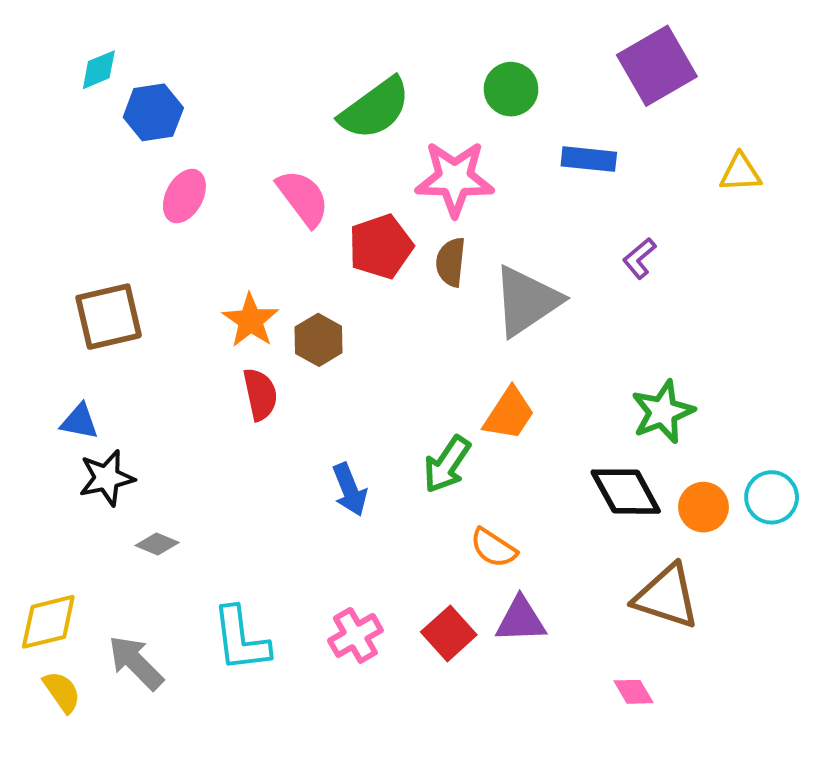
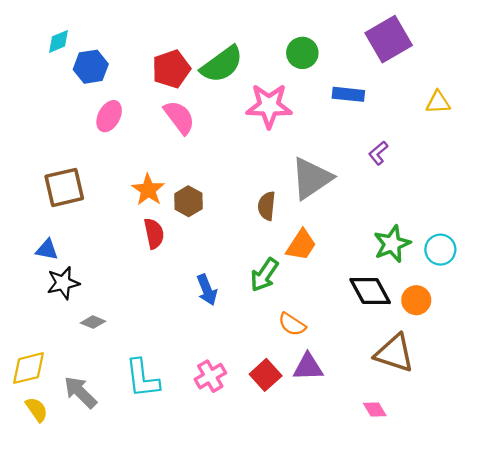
red pentagon: (381, 247) -> (171, 69), moved
brown semicircle: (451, 262) -> (267, 206), moved
cyan circle: (772, 497) -> (440, 250), moved

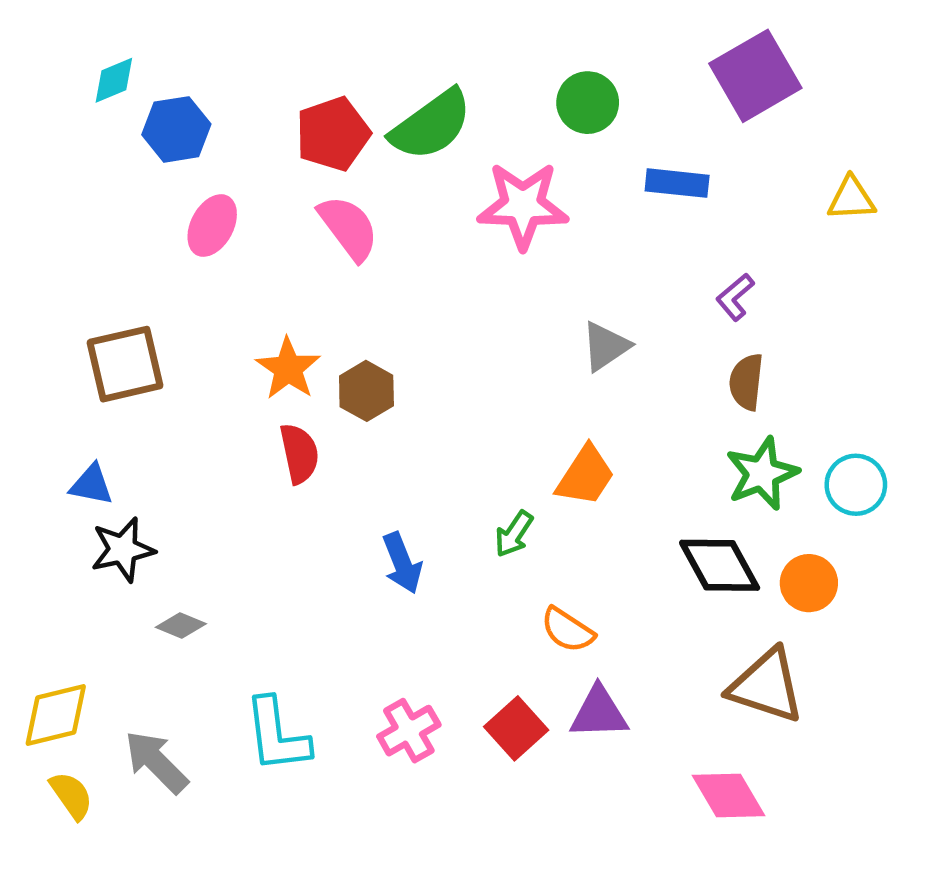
gray triangle: (312, 178) -> (606, 346), size x0.6
brown semicircle: (267, 206) -> (746, 382), moved
green arrow: (264, 275) -> (514, 534), size x0.7
pink diamond: (375, 409) -> (728, 795), size x1.6

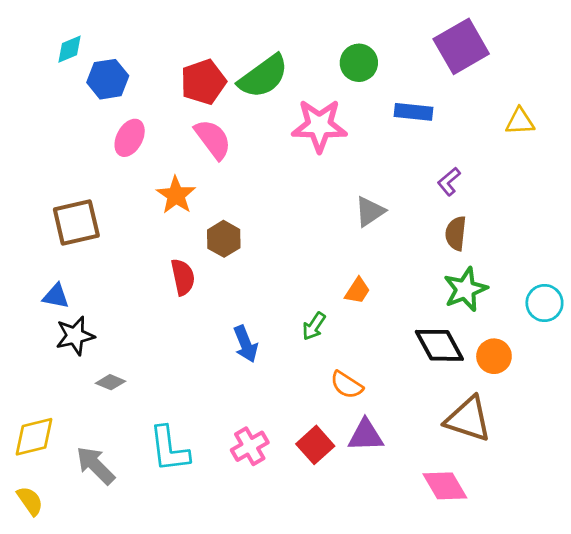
orange star: (288, 369) -> (176, 195), moved
orange trapezoid: (585, 476) -> (358, 291), size x0.7
cyan circle: (856, 485) -> (544, 303), moved
yellow semicircle: (71, 795) -> (30, 501), moved

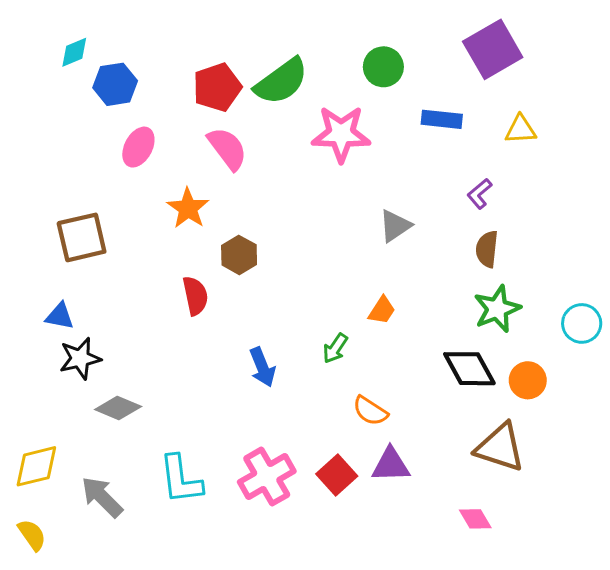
yellow triangle: (520, 121) -> (520, 130), moved
gray diamond: (110, 382) -> (118, 408), size x1.4
pink cross: (250, 446) -> (267, 477), size x1.4
pink diamond: (445, 486) -> (475, 519), size x0.7

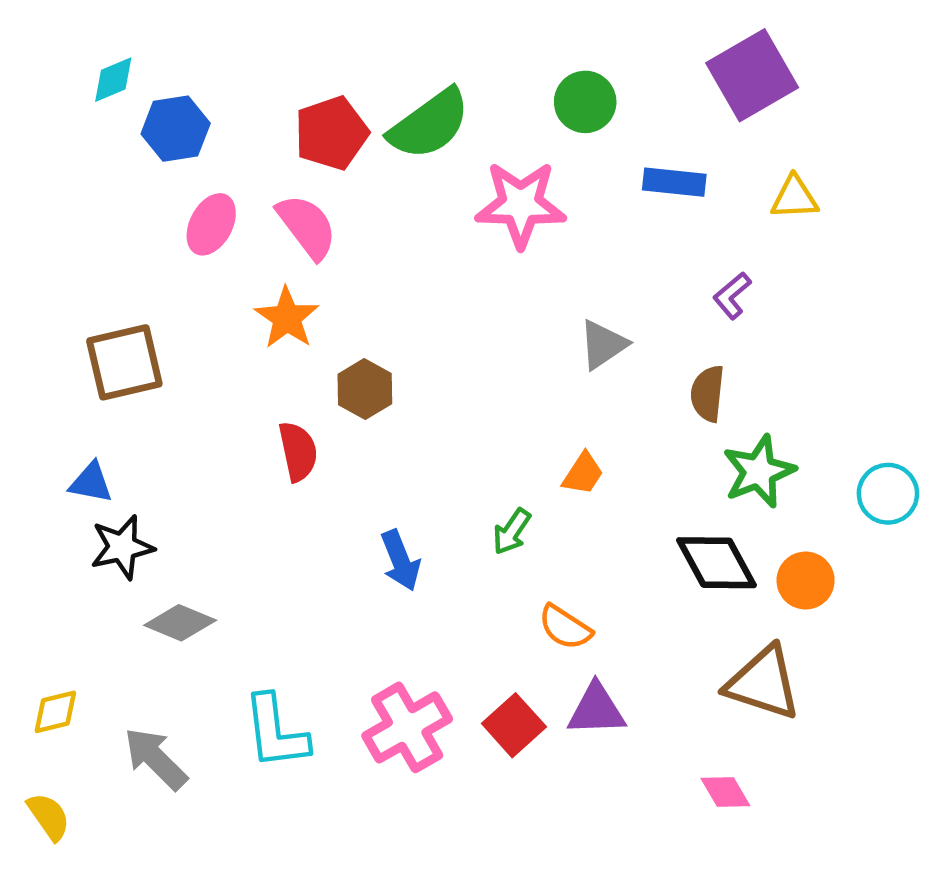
pink semicircle: (227, 148) -> (307, 227), moved
brown semicircle: (487, 249) -> (708, 394), moved
yellow diamond: (36, 466) -> (55, 712), size x0.7

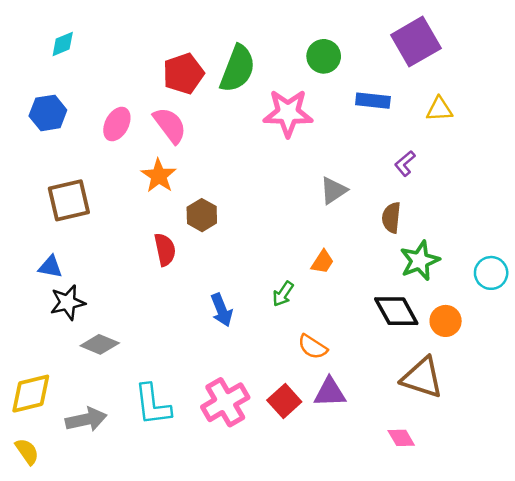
green semicircle: (429, 124) -> (238, 69), turned -33
blue hexagon: (176, 129) -> (48, 113), moved
yellow diamond: (55, 712) -> (31, 394), size x1.6
gray arrow: (156, 759) -> (86, 419), turned 123

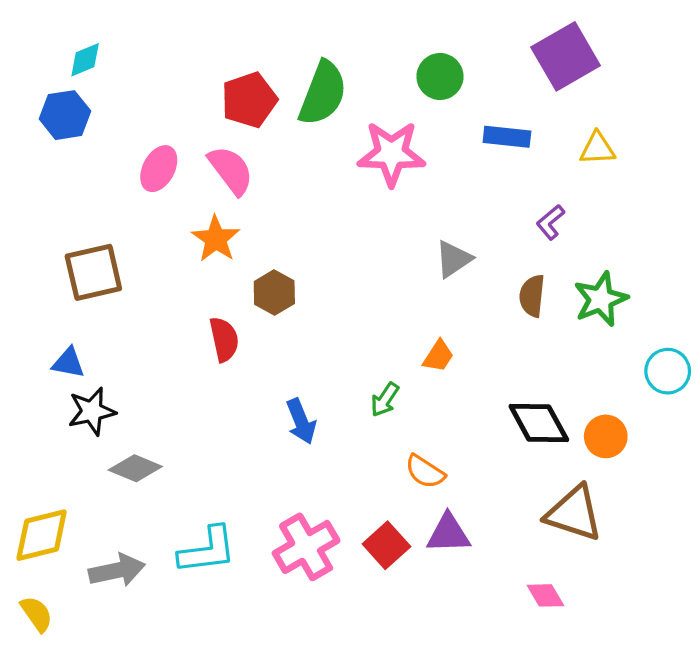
blue hexagon: (48, 113) -> (65, 115), moved
green star: (420, 261) -> (601, 299), moved
cyan L-shape: (153, 405) -> (207, 550), turned -90

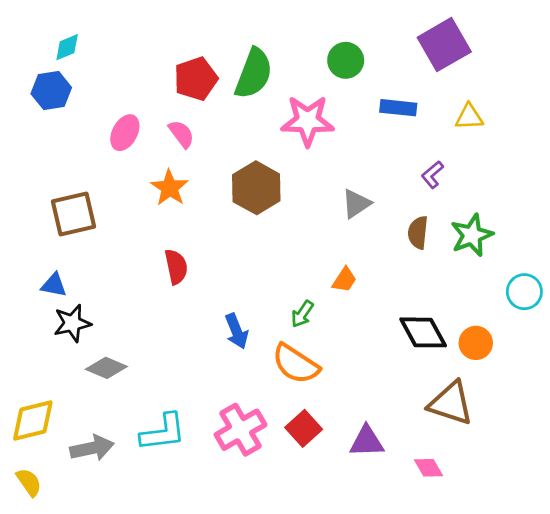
pink semicircle: (231, 170) -> (181, 134), size x0.7
brown hexagon: (274, 292) -> (256, 188), moved, size x1.5
orange semicircle: (425, 472) -> (296, 364), moved, size x1.5
purple triangle: (448, 534) -> (367, 441), moved

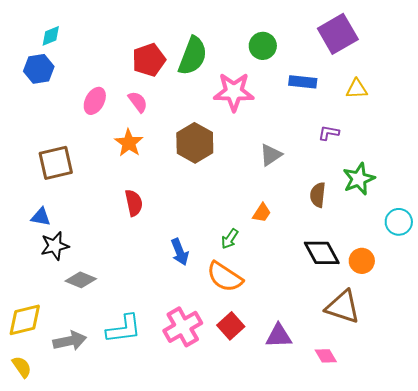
purple L-shape: (432, 175) -> (329, 133), turned 50
brown semicircle: (418, 233) -> (318, 195), moved

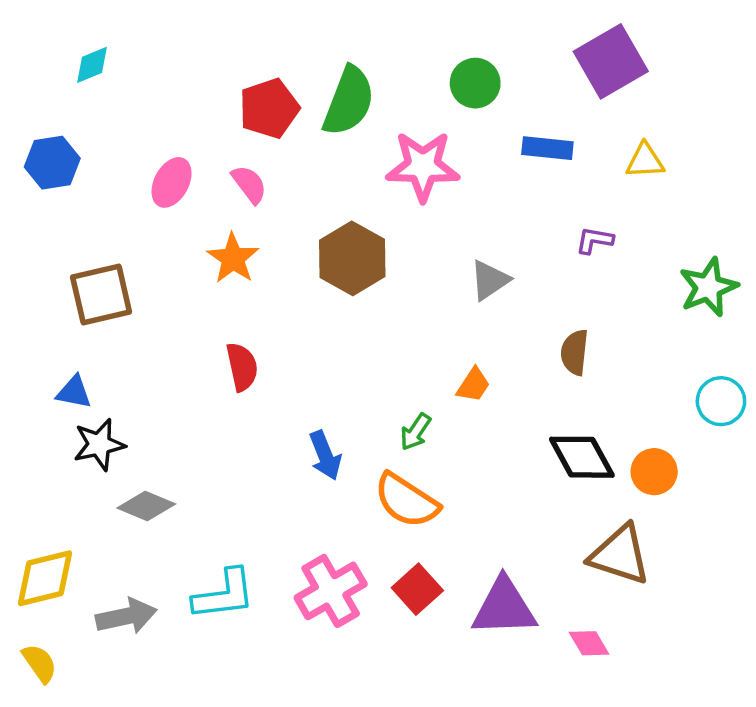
blue hexagon: (39, 69) -> (52, 163), moved
green star: (359, 179) -> (708, 287), moved
purple triangle: (279, 336) -> (504, 607), size x1.4

